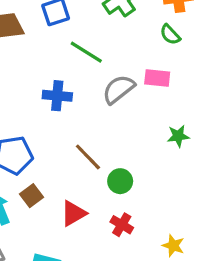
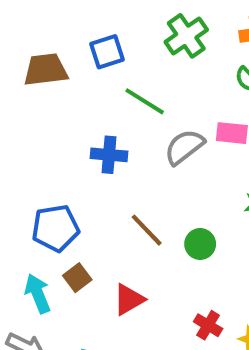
green circle: (120, 181) -> (200, 244), moved
red cross: (122, 225) -> (208, 325), moved

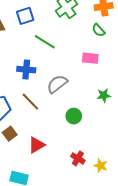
gray semicircle: (184, 147) -> (57, 84), moved
brown line: (147, 230) -> (30, 102), moved

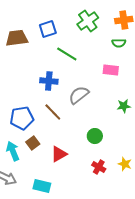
green semicircle: (99, 30) -> (119, 43), turned -48
green circle: (74, 116) -> (95, 136), moved
yellow star: (101, 166) -> (125, 164), moved

